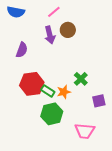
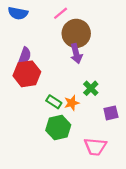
brown circle: (68, 30) -> (76, 33), size x1.6
purple arrow: (50, 35) -> (76, 54), moved
red hexagon: (32, 84) -> (27, 74), moved

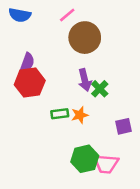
purple arrow: (76, 54) -> (85, 80), moved
green cross: (91, 88) -> (100, 89), moved
green rectangle: (54, 102) -> (60, 114), turned -40
green hexagon: (58, 128) -> (85, 159), moved

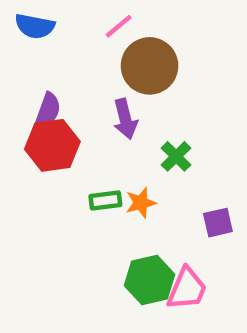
purple arrow: (85, 80) -> (125, 119), moved
pink trapezoid: (106, 164) -> (187, 289), turned -72

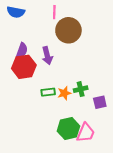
pink line: (119, 26) -> (54, 12), turned -48
purple arrow: (125, 119) -> (47, 56), moved
green cross: (176, 156) -> (81, 89), moved, turned 32

